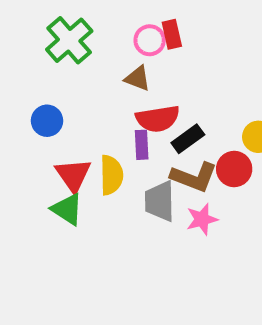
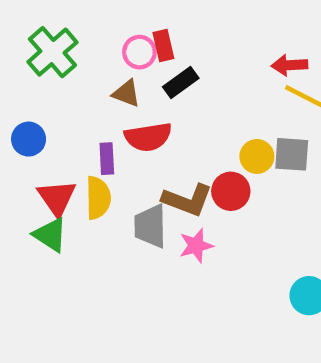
black rectangle: (188, 139) -> (181, 83), moved
purple rectangle: (142, 145) -> (107, 159), moved

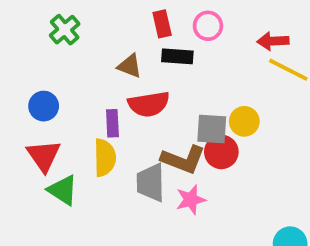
green cross: (52, 52) -> (65, 30), size x0.7
pink circle: (139, 52) -> (208, 26), moved
black rectangle: (181, 83) -> (177, 56), turned 40
gray square: (292, 154) -> (212, 129), moved
red triangle: (57, 198) -> (44, 156), moved

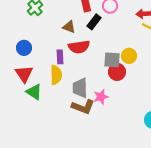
black rectangle: (177, 56) -> (94, 22), turned -56
brown L-shape: (183, 160) -> (83, 107), moved

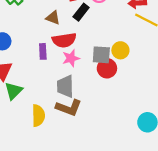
yellow semicircle: (56, 75) -> (38, 116), moved
green triangle: (34, 92) -> (14, 91), turned 42
pink star: (101, 97) -> (71, 58), moved

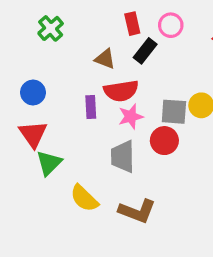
red circle: (107, 68) -> (164, 141), moved
brown L-shape: (69, 108) -> (137, 211), moved
yellow semicircle: (38, 116) -> (84, 198), turned 135

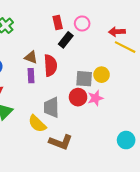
brown triangle: (105, 59) -> (31, 57), moved
red semicircle: (121, 91) -> (50, 65), turned -85
pink star: (131, 117) -> (95, 98), moved
yellow semicircle: (84, 198) -> (37, 124), moved

